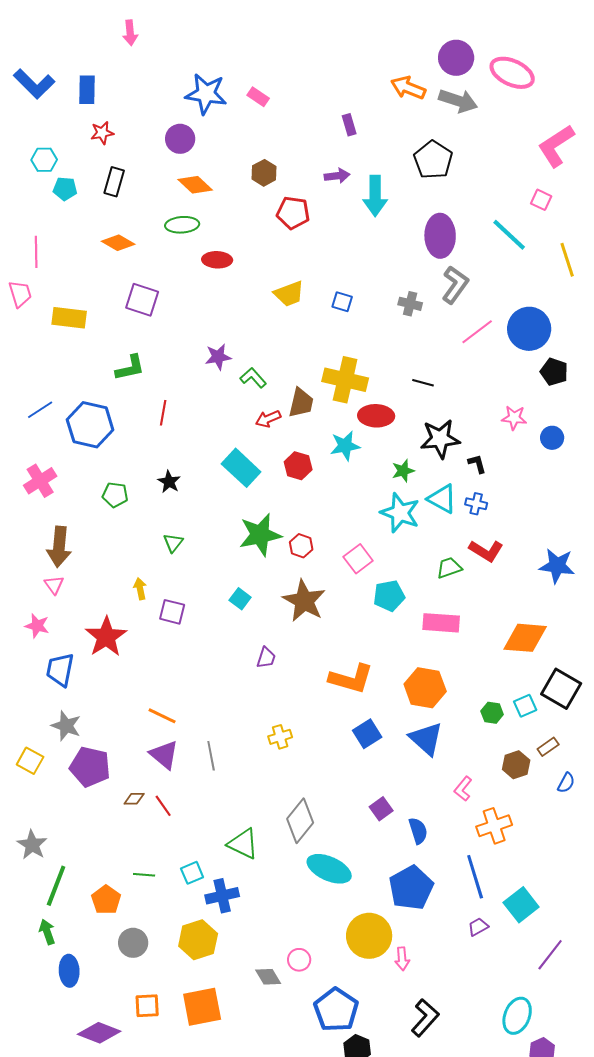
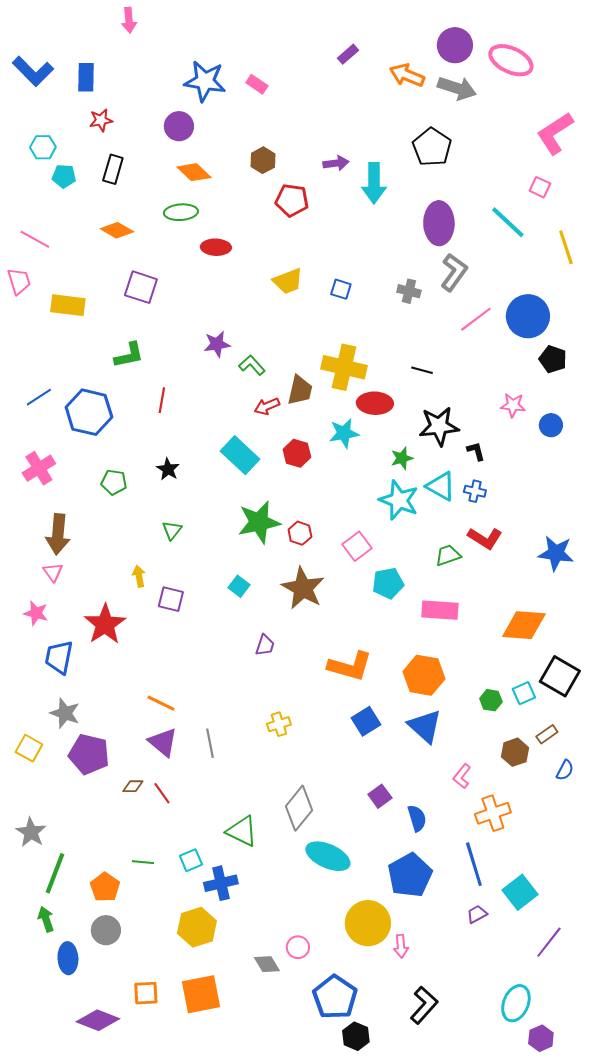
purple rectangle: (349, 125) -> (348, 54), moved, turned 65
pink line: (36, 252) -> (35, 239), turned -60
gray circle: (133, 943) -> (106, 930), moved

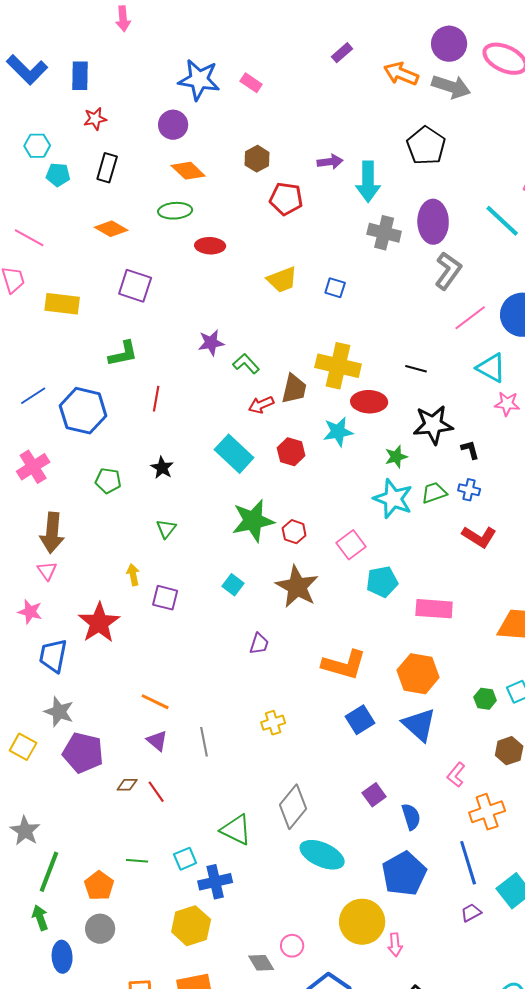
gray cross: (409, 291) -> (384, 233), moved, size x1.4
cyan triangle: (441, 486) -> (491, 368), moved
green trapezoid: (448, 555) -> (434, 493), moved
purple triangle: (163, 742) -> (157, 741), size x0.7

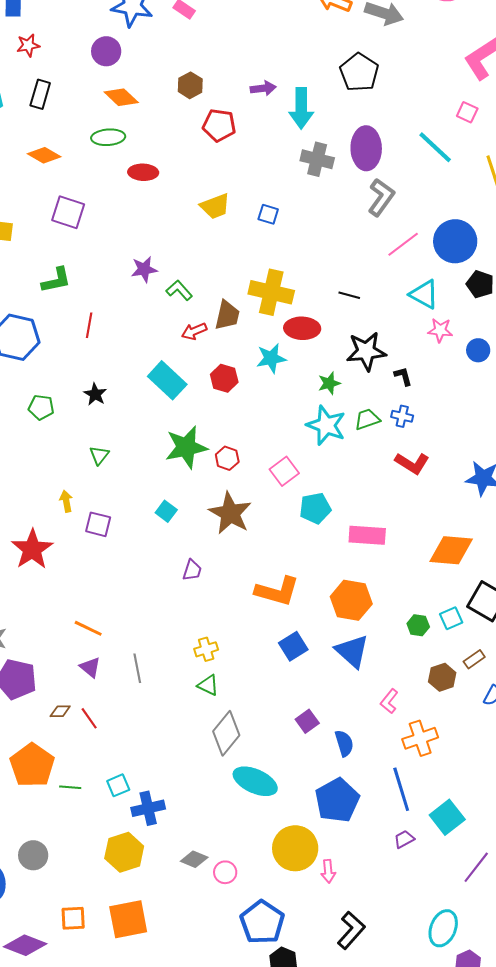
green triangle: (236, 830) -> (208, 685), moved, size x0.7
orange pentagon: (99, 886) -> (32, 765), moved, size x1.5
gray diamond: (261, 963) -> (194, 859), moved, turned -36

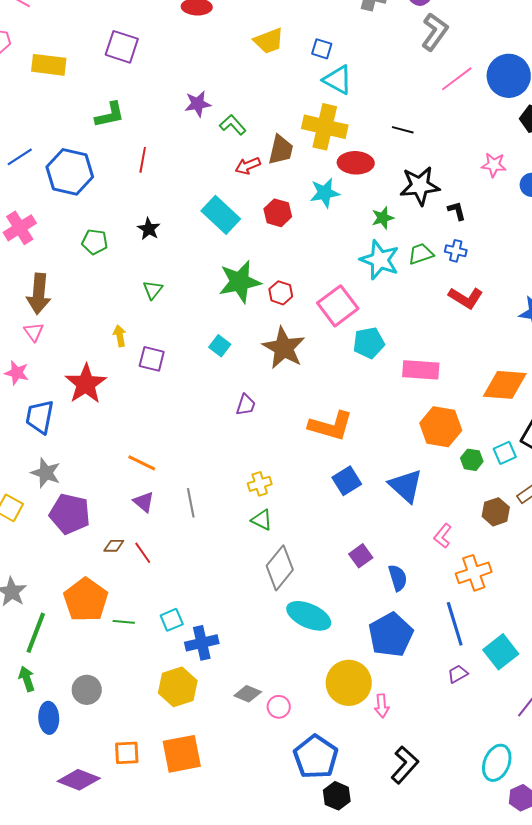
cyan triangle: (424, 294) -> (338, 80), moved
pink square: (284, 471) -> (338, 306), size x1.4
orange hexagon: (351, 600) -> (441, 427), moved

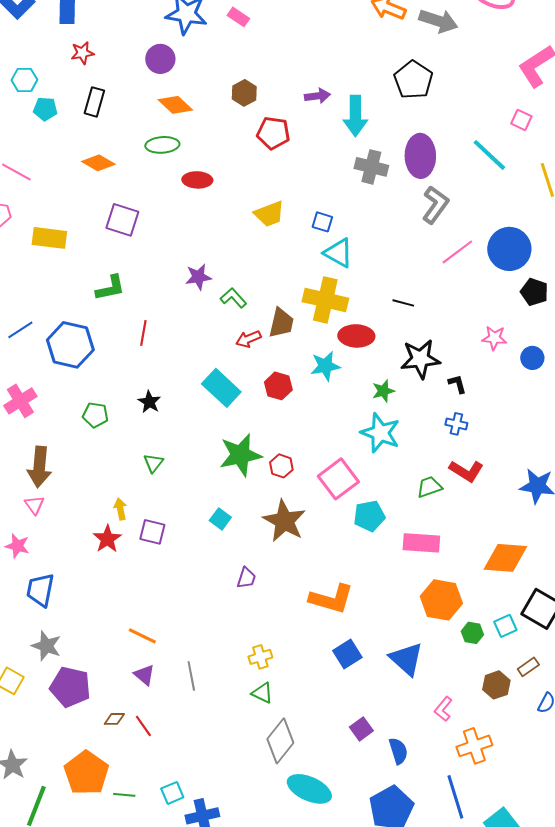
green trapezoid: (421, 254) -> (429, 487), moved
red star: (86, 384) -> (107, 539), moved, size x0.7

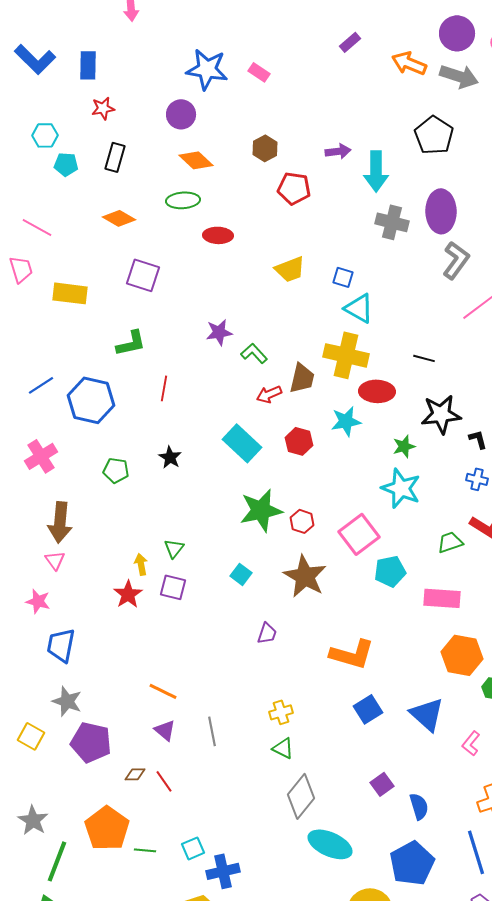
green triangle: (153, 463) -> (174, 548), moved
pink L-shape: (443, 709) -> (471, 743), moved

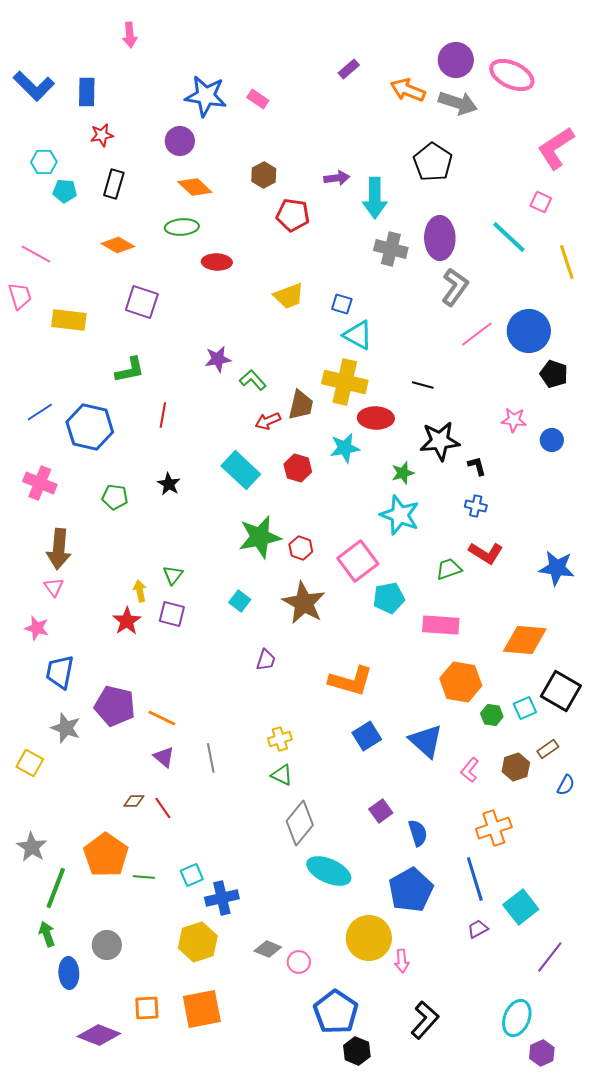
pink cross: (41, 456) -> (40, 483), turned -36
purple pentagon: (91, 742) -> (115, 706), moved

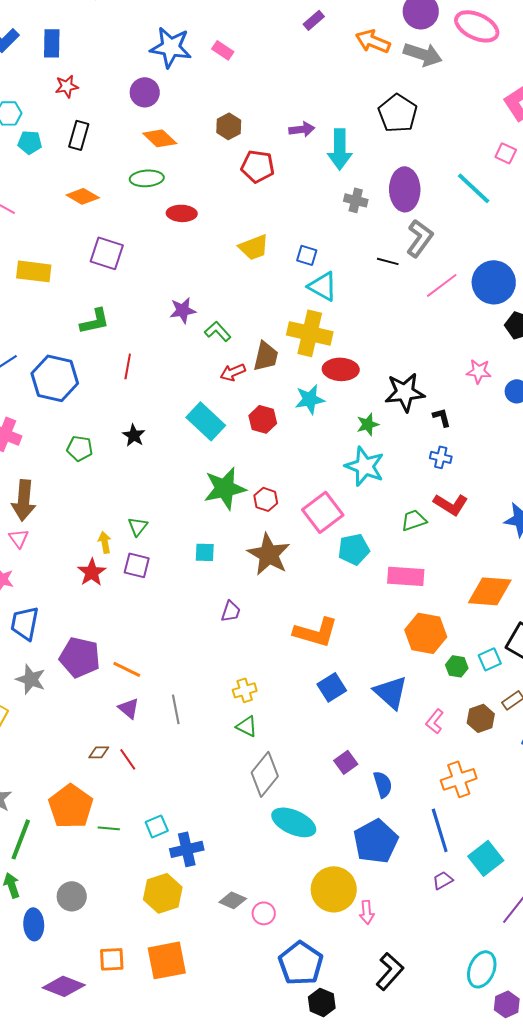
gray cross: (391, 249) -> (356, 200), size x0.7
black line: (423, 385) -> (388, 261), moved
cyan square: (240, 601) -> (205, 552), turned -35

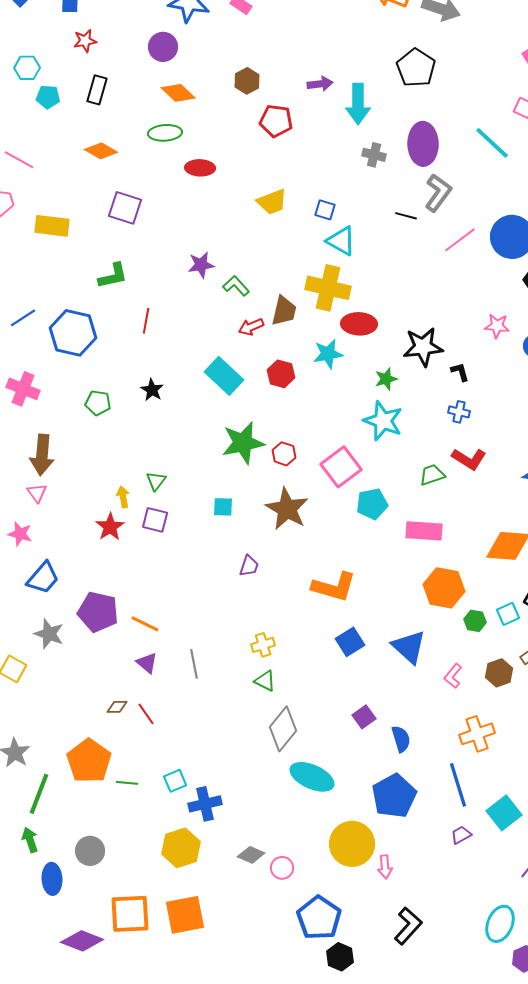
blue trapezoid: (25, 623) -> (43, 578), turned -150
orange square: (112, 959) -> (130, 914), size x1.6

